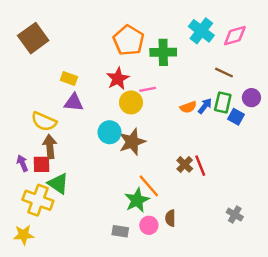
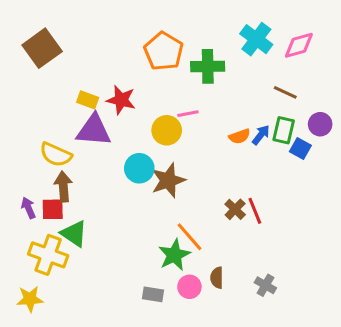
red star: (118, 79) -> (121, 100), moved, turned -30
purple triangle: (74, 102) -> (94, 130), size x1.4
gray cross: (235, 215) -> (265, 285), moved

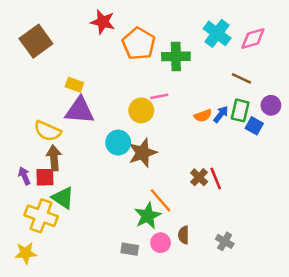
red star: (121, 100) -> (103, 22), moved

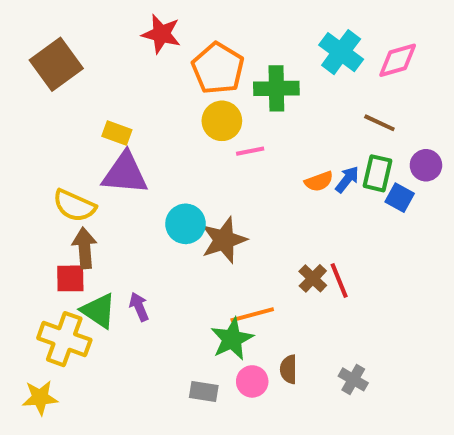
yellow circle: (141, 110) -> (222, 121), moved
purple arrow: (24, 176) -> (139, 307), moved
orange line: (161, 200) -> (252, 315), turned -64

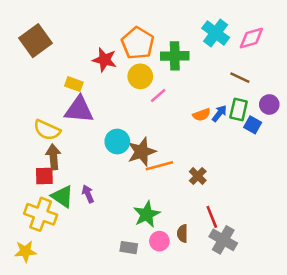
red star: (161, 34) -> (105, 60), moved
pink line: (250, 151) -> (158, 96), turned -30
red line: (339, 280) -> (212, 217), moved
orange line: (252, 315) -> (159, 166), moved
gray cross: (353, 379) -> (223, 240), size x1.5

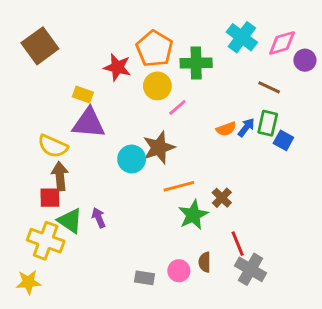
purple circle: (269, 104) -> (305, 60), moved
brown star: (142, 152) -> (159, 148), moved
green star: (147, 214) -> (193, 215), moved

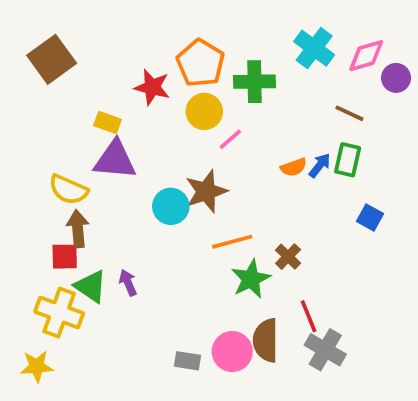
blue square: (283, 140) -> (370, 218), moved
brown semicircle: (205, 262) -> (266, 340), size x1.6
pink circle: (179, 271) -> (232, 352), size x1.4

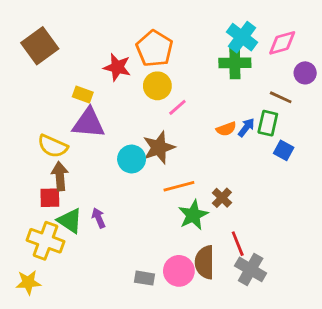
purple circle: (396, 78) -> (305, 73), moved
green cross: (255, 82) -> (235, 63), moved
brown line: (349, 113) -> (281, 97), moved
blue square: (370, 218) -> (284, 150), moved

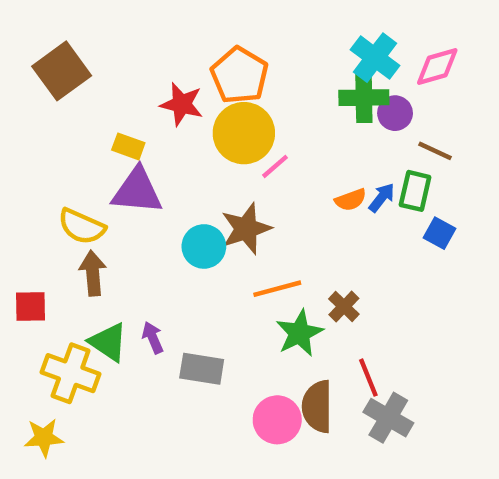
purple circle: (305, 73) -> (395, 113), moved
yellow circle: (157, 86) -> (244, 133), size x1.4
red square: (50, 198) -> (31, 306), moved
gray rectangle: (144, 278) -> (202, 369), moved, size x1.4

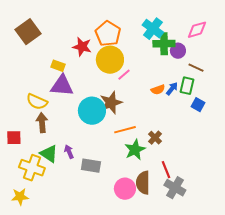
cyan cross: (375, 58) -> (153, 29), moved
cyan circle: (204, 246) -> (92, 111), size x1.4

